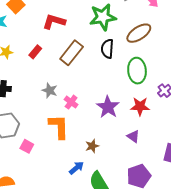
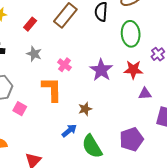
red rectangle: (35, 52) -> (30, 24), moved
gray star: (50, 90) -> (34, 54), moved
purple triangle: (133, 136) -> (145, 94), moved, turned -40

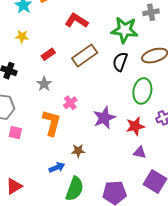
red star: (133, 70) -> (135, 126), turned -30
pink square: (20, 109) -> (15, 133), turned -32
green semicircle: (92, 146) -> (75, 189), turned -145

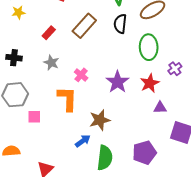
yellow star: (22, 36) -> (18, 12), moved
brown star: (78, 151) -> (100, 120), size x1.5

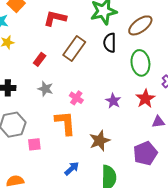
purple star: (118, 82) -> (113, 101), size x0.7
blue arrow: (83, 141) -> (72, 169), moved
purple pentagon: (144, 153) -> (145, 153), moved

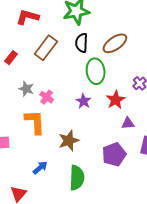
brown ellipse: (140, 25) -> (115, 43), moved
green ellipse: (140, 63) -> (96, 71), moved
gray star: (45, 89) -> (26, 89), moved

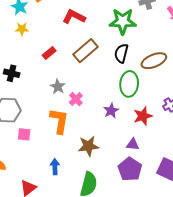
purple triangle: (128, 123) -> (133, 144), moved
purple pentagon: (114, 154) -> (130, 169), turned -30
blue arrow: (40, 168) -> (55, 167), turned -63

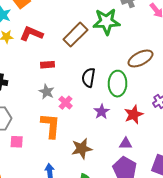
red L-shape: (74, 17) -> (31, 34), moved
brown rectangle: (85, 51) -> (75, 35), moved
red rectangle: (49, 53) -> (47, 65), moved, turned 40
black semicircle: (121, 53) -> (89, 78), moved

